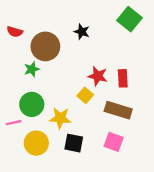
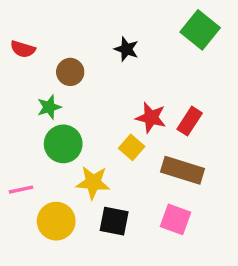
brown circle: (45, 46) -> (70, 72), size x0.6
red rectangle: (123, 78) -> (190, 121), turned 36
green circle: (32, 104) -> (63, 144), moved

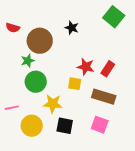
brown circle: (70, 72) -> (40, 41), size x1.6
yellow square: (132, 147) -> (75, 84), turned -32

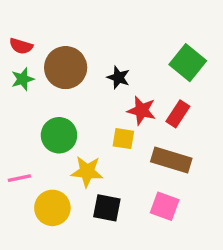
green square: (114, 17) -> (188, 63), moved
black star: (72, 28) -> (118, 77), moved
green star: (28, 61) -> (23, 79), moved

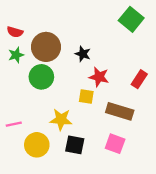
green square: (188, 63) -> (131, 19), moved
red rectangle: (178, 114) -> (139, 79), moved
green circle: (59, 135) -> (41, 77), moved

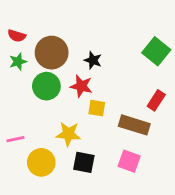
green square: (131, 19) -> (156, 51), moved
red star: (99, 77) -> (81, 86), moved
red rectangle: (139, 79) -> (156, 100), moved

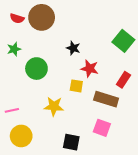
red semicircle: (17, 36) -> (17, 18), moved
brown circle: (52, 53) -> (42, 17), moved
red star: (81, 86) -> (90, 69), moved
yellow circle: (41, 162) -> (21, 136), moved
black square: (84, 162) -> (71, 142), moved

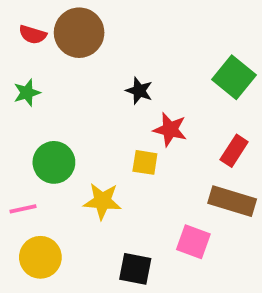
green circle: (36, 69) -> (54, 162), moved
brown rectangle: (106, 99) -> (232, 201), moved

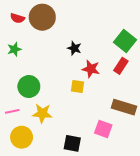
red rectangle: (234, 151) -> (121, 66), moved
yellow star: (102, 201) -> (42, 113), moved

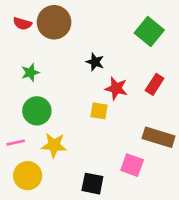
green square: (125, 41) -> (149, 32), moved
green star: (14, 49) -> (30, 73), moved

